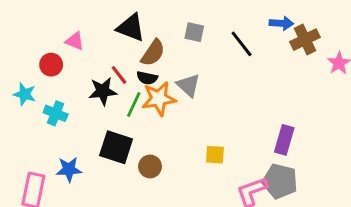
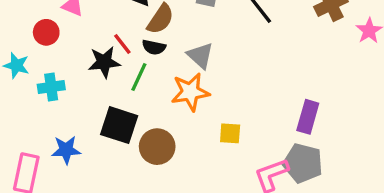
orange star: (159, 99) -> (190, 92), moved
cyan cross: (56, 113) -> (51, 87), turned -30
brown circle: (150, 166) -> (157, 147), size x1.4

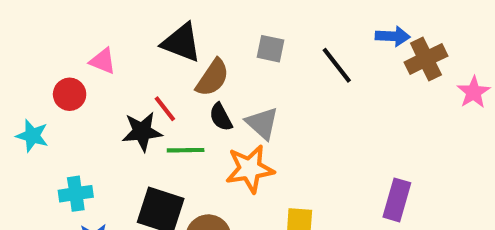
black semicircle: (154, 47) -> (221, 117), moved, turned 50
green line: (139, 77) -> (186, 150), turned 64
cyan cross: (51, 87) -> (76, 194), moved

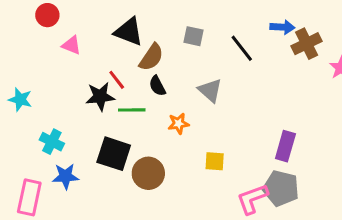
red circle: (70, 94) -> (47, 15), moved
gray triangle: (262, 123) -> (210, 90), moved
orange star: (250, 169) -> (178, 124), size x0.6
cyan cross: (76, 194) -> (52, 142), turned 35

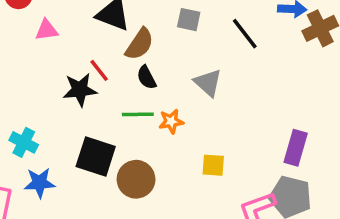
pink triangle: (71, 45) -> (47, 30), turned -30
green line: (132, 110) -> (138, 114), moved

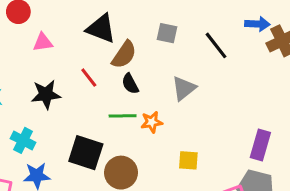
gray triangle: (208, 83) -> (184, 88), turned 40
black star: (80, 90) -> (46, 94), moved

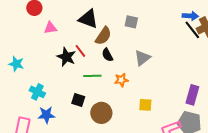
black line: (216, 45) -> (192, 30), moved
black star: (46, 94) -> (66, 57), moved, turned 30
green line: (123, 116) -> (92, 76), moved
black square: (86, 153) -> (78, 100), size x0.6

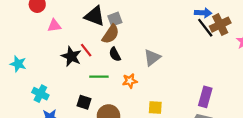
gray square: (131, 22) -> (115, 19), moved, turned -32

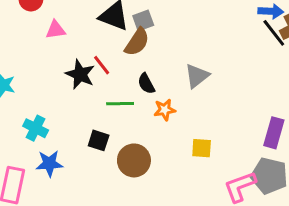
black semicircle: (115, 54) -> (146, 84), moved

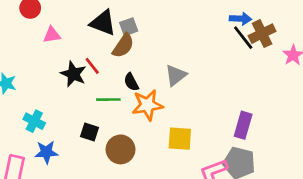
orange star: (165, 110) -> (147, 105), size x1.6
yellow square: (202, 148) -> (180, 139), size x1.4

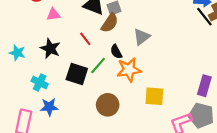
black star: (73, 74) -> (50, 48), moved
gray triangle: (176, 75) -> (142, 37), moved
green line: (108, 100) -> (98, 65), turned -48
black square: (89, 132) -> (77, 74), moved, size x1.5

